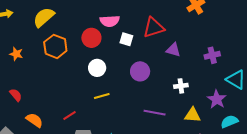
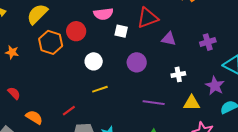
red circle: (91, 38) -> (76, 31), moved

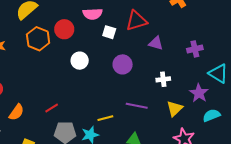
yellow line: (100, 89) -> (105, 118), moved
yellow triangle: (192, 103) -> (175, 109), turned -48
orange semicircle: (34, 117) -> (16, 112), turned 90

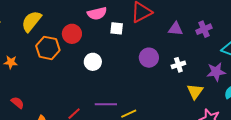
purple triangle: (156, 43) -> (176, 29), moved
purple circle: (123, 64) -> (149, 58), moved
purple star: (199, 93) -> (216, 72), turned -30
purple line: (137, 106) -> (106, 104), moved

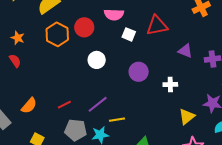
purple circle: (149, 58) -> (139, 72), moved
white cross: (178, 65) -> (170, 84), moved
red semicircle: (17, 103) -> (15, 61), moved
purple line: (106, 104) -> (98, 104), turned -55

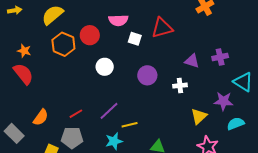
purple triangle: (185, 51) -> (192, 61), moved
red semicircle: (15, 61) -> (23, 74), size x1.6
gray pentagon: (76, 130) -> (72, 138), moved

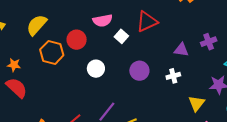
white square: (135, 39) -> (121, 36), turned 32

